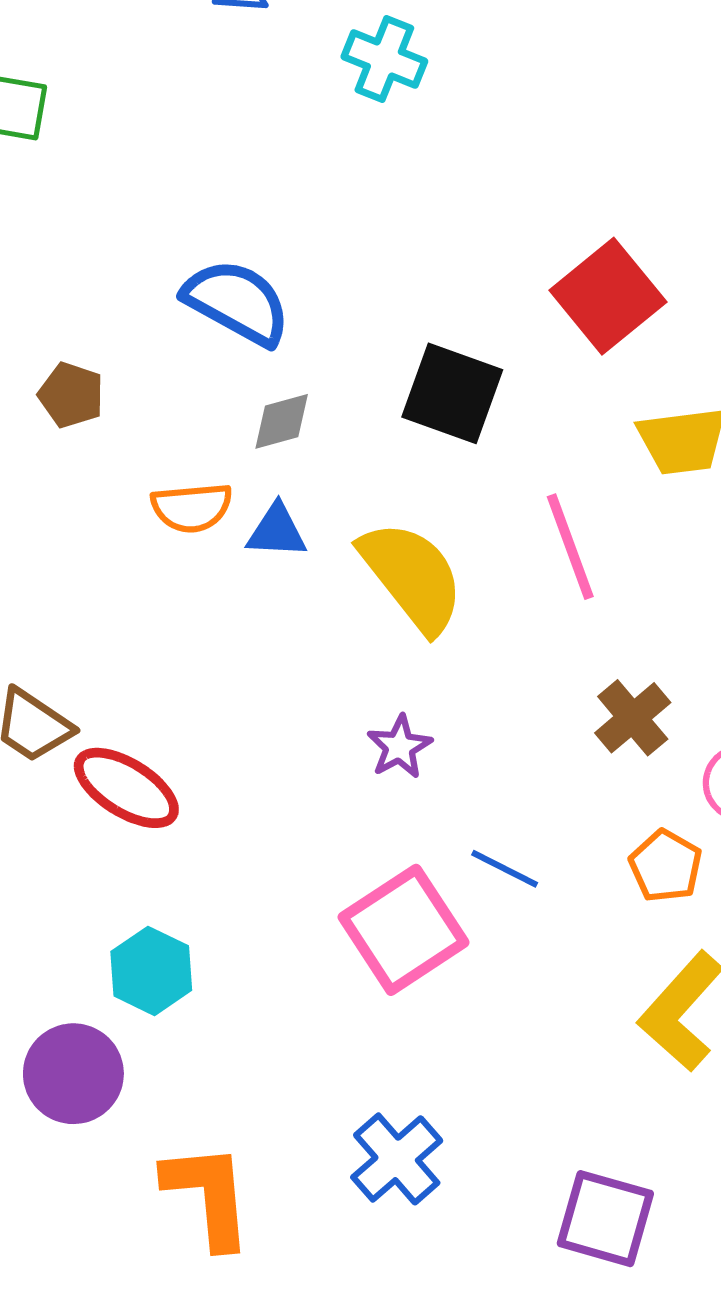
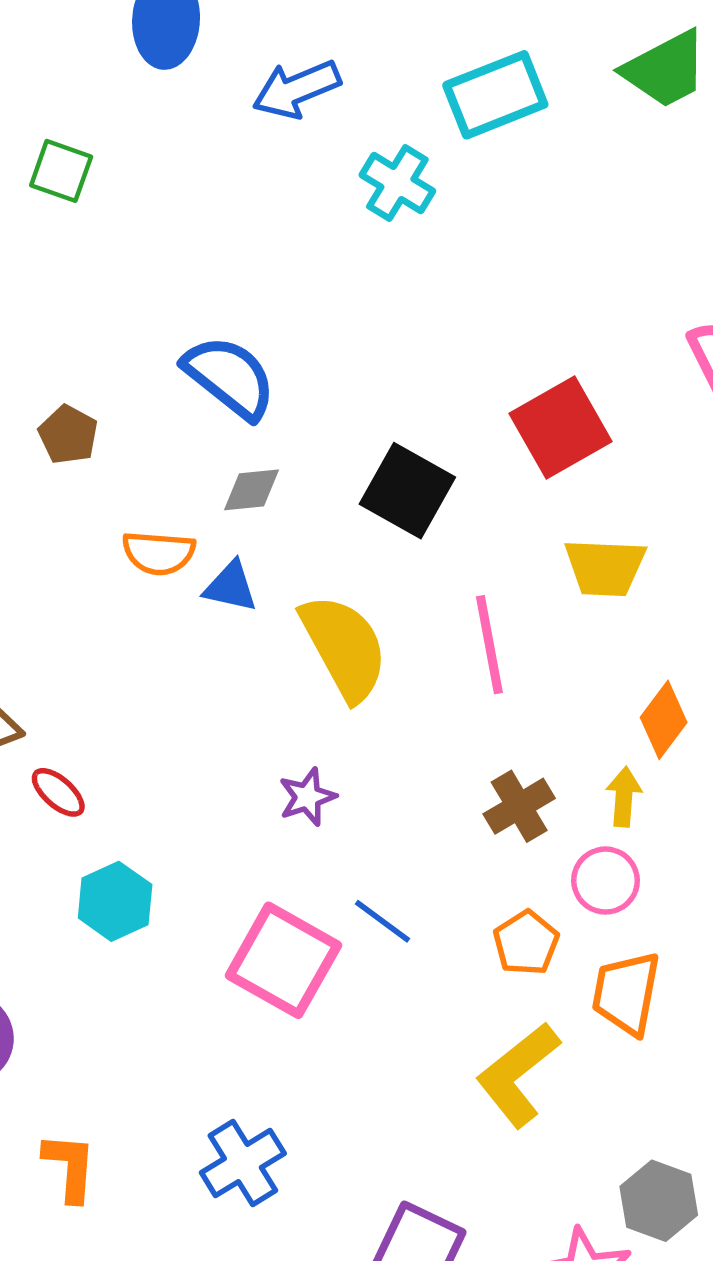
red ellipse: (126, 788) -> (58, 792), size x0.6
pink square: (404, 930) -> (283, 960), turned -37
cyan hexagon: (151, 971) -> (115, 901), moved
orange L-shape: (208, 1195) -> (70, 1167), size x0.7

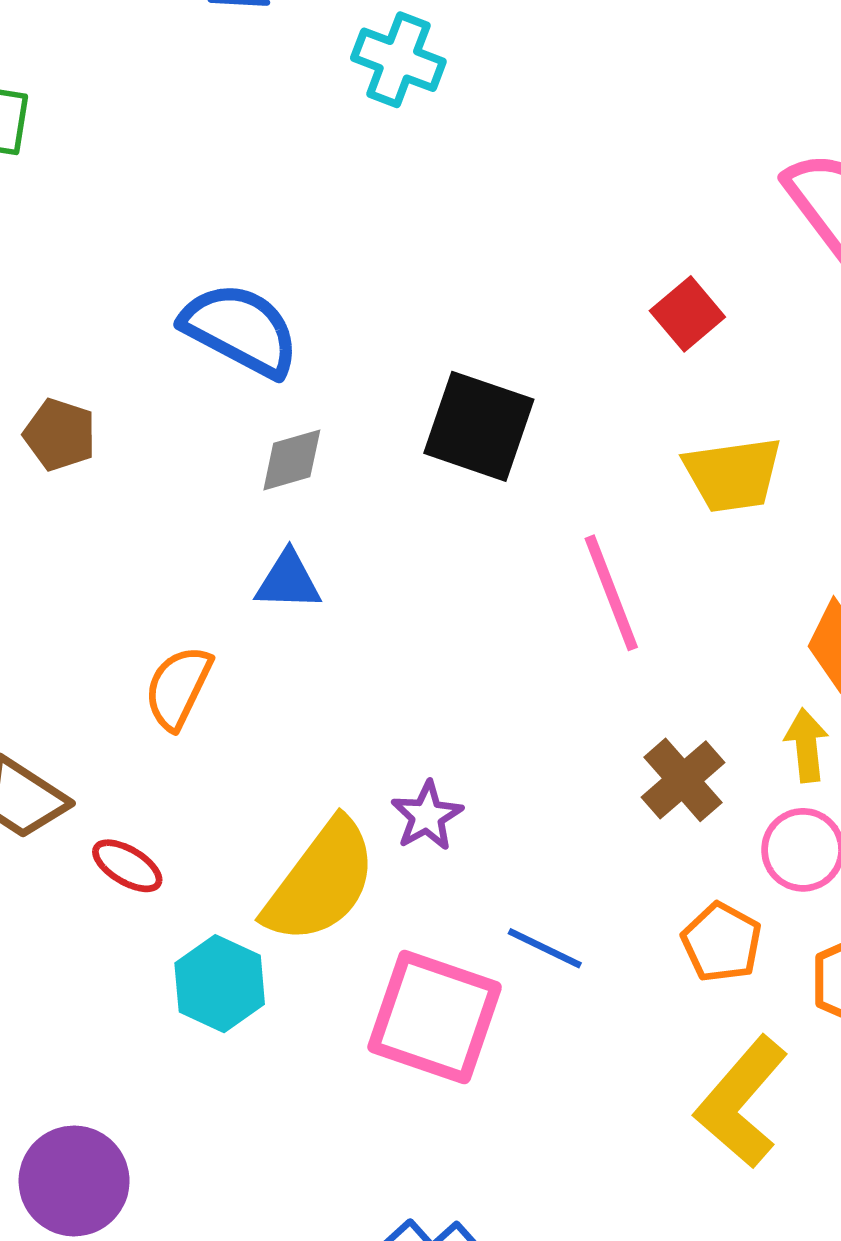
red square: (560, 428) -> (687, 314), moved, size x0.6
orange semicircle: (159, 553) -> (178, 687), moved, turned 122
yellow semicircle: (344, 647) -> (321, 882), moved, turned 76

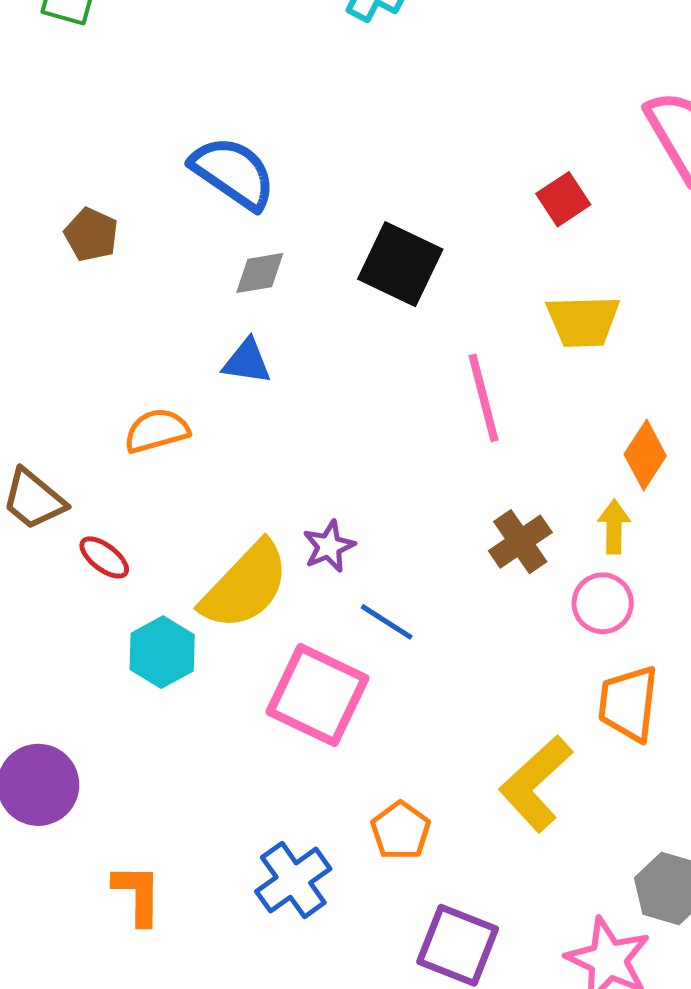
orange semicircle: (178, 687) -> (157, 431), turned 42
orange pentagon: (722, 942) -> (401, 831), moved
blue line: (545, 948) -> (387, 622), moved

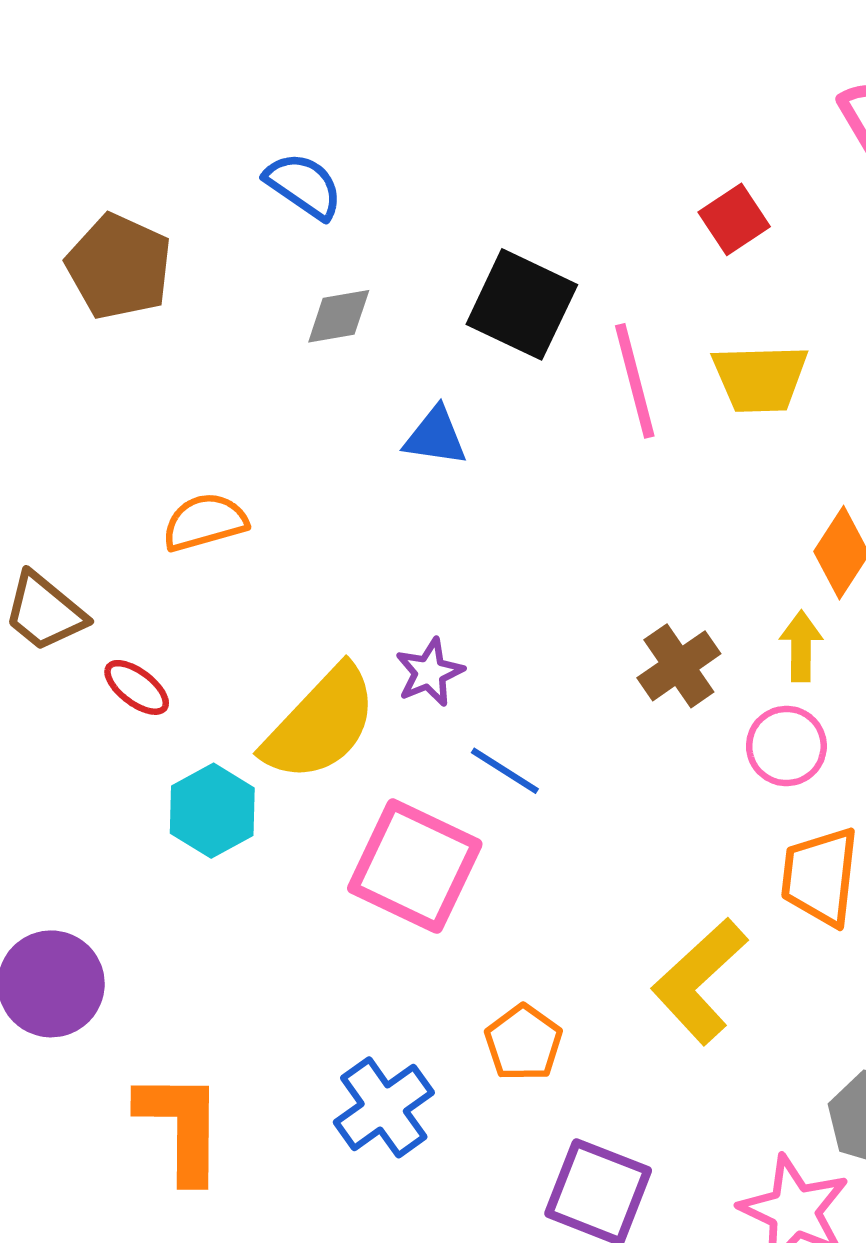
blue semicircle: (233, 173) -> (304, 186), size x0.7
brown pentagon: (91, 235) -> (119, 267), size x1.5
blue triangle: (247, 362) -> (435, 436), moved
pink line: (484, 398) -> (635, 381), moved
orange L-shape: (138, 894) -> (181, 1126), size x1.4

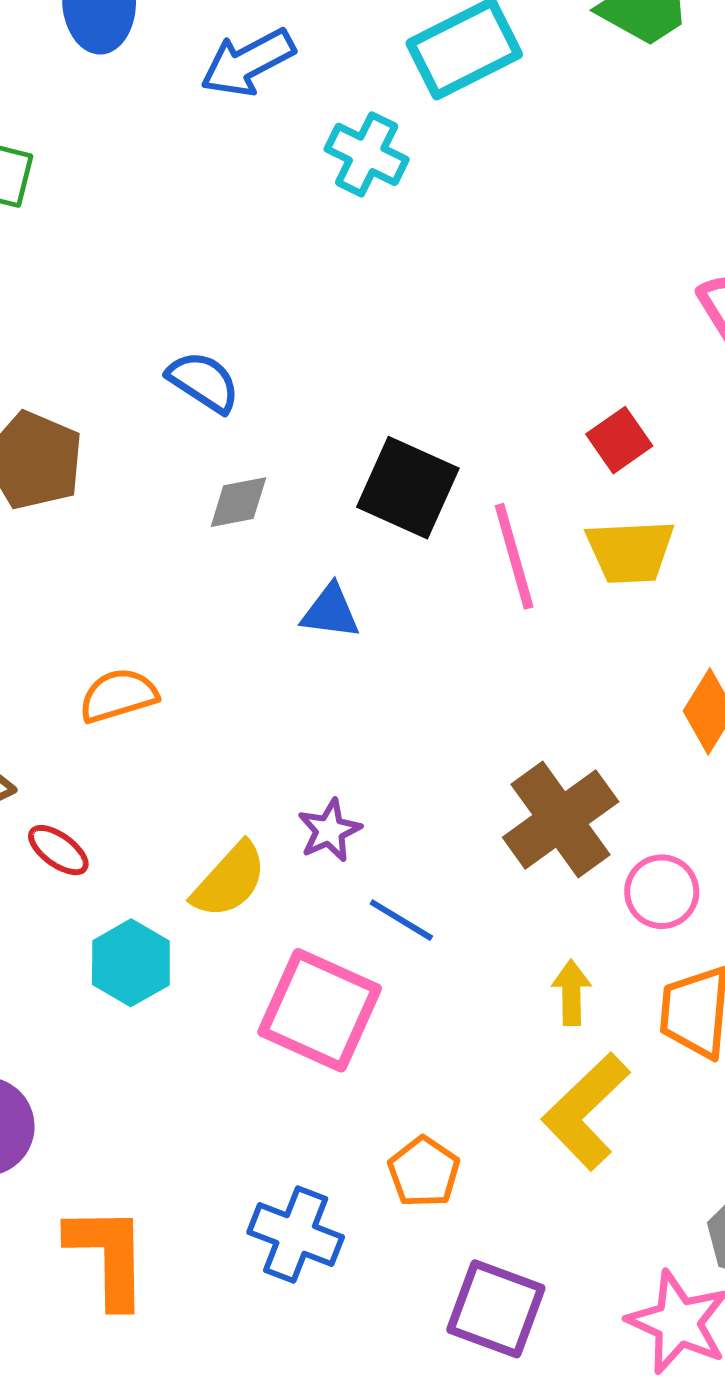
red square: (734, 219) -> (619, 440), moved
yellow arrow: (801, 646) -> (571, 993), moved
brown cross: (679, 666) -> (561, 819), size x1.5
yellow semicircle: (320, 724) -> (229, 880), size x0.7
blue cross: (384, 1107) -> (296, 1235), turned -32

